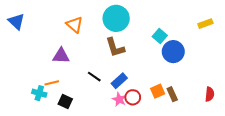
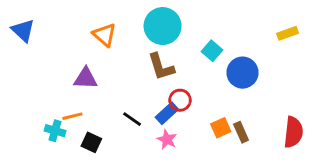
cyan square: (160, 36) -> (212, 51), moved
black line: (94, 77) -> (132, 119), moved
red semicircle: (210, 94) -> (293, 132), size x1.5
red circle: (133, 97) -> (180, 100), moved

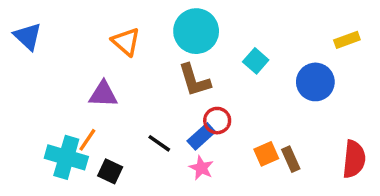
blue circle: (242, 73) -> (315, 82), moved
orange line: (72, 116) -> (87, 140), turned -42
cyan cross: (55, 131) -> (66, 157), size x1.6

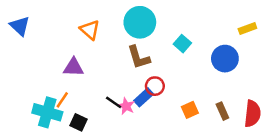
brown rectangle: (291, 159) -> (222, 111), moved
pink star: (201, 168) -> (126, 106), moved

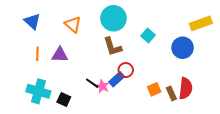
blue triangle: (20, 26) -> (32, 21), moved
yellow rectangle: (247, 29) -> (201, 23), size x1.5
orange line: (62, 100) -> (37, 54), moved, turned -32
brown rectangle: (222, 111) -> (171, 93), moved
red semicircle: (252, 114) -> (186, 88), moved

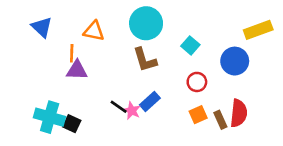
orange triangle: (73, 24) -> (94, 31), turned -30
orange line: (37, 54) -> (72, 53), moved
red circle: (126, 70) -> (197, 82), moved
black square: (64, 99) -> (72, 124), moved

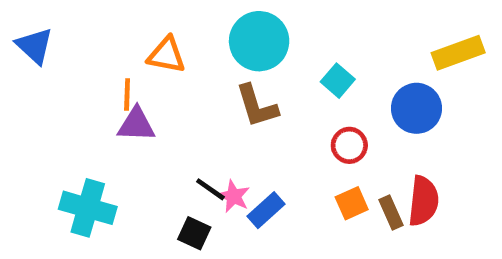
blue triangle: (42, 27) -> (34, 46), moved
blue rectangle: (150, 101) -> (266, 210), moved
black square: (72, 124) -> (194, 233), moved

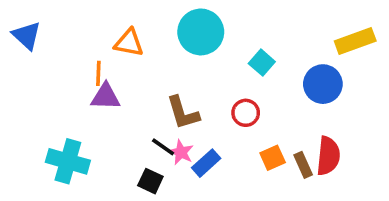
brown L-shape: (257, 106) -> (183, 113), moved
red circle: (349, 145) -> (246, 113), moved

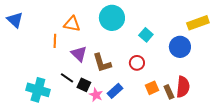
purple triangle: (106, 97) -> (79, 54), moved, turned 42
black line: (163, 147) -> (67, 78), moved
pink star: (181, 152) -> (96, 95), moved
black square: (150, 181) -> (84, 85), moved

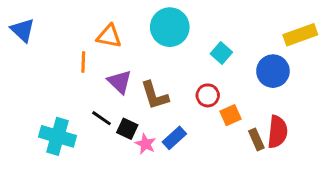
orange square: (152, 88) -> (230, 115), moved

